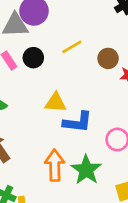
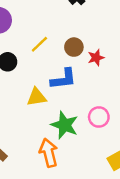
blue L-shape: (78, 122) -> (63, 79), moved
green star: (86, 170) -> (65, 125), moved

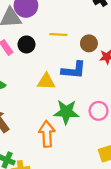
yellow line: (39, 44) -> (58, 35), turned 35
green star: (65, 125) -> (66, 112), turned -30

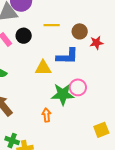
pink circle: (99, 111) -> (78, 87), moved
orange arrow: (47, 134) -> (46, 115), size x0.6

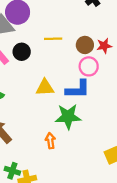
red star: (96, 43) -> (104, 46), moved
blue L-shape: (67, 56) -> (78, 89), moved
pink circle: (78, 87) -> (89, 66), moved

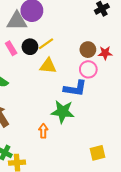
yellow line: (53, 39) -> (46, 44), moved, turned -42
yellow triangle: (45, 88) -> (48, 66), moved

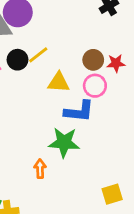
yellow triangle: (48, 66) -> (59, 82), moved

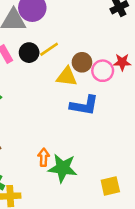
brown circle: (93, 60) -> (82, 62), moved
pink circle: (95, 86) -> (103, 71), moved
green star: (64, 142) -> (63, 168), moved

